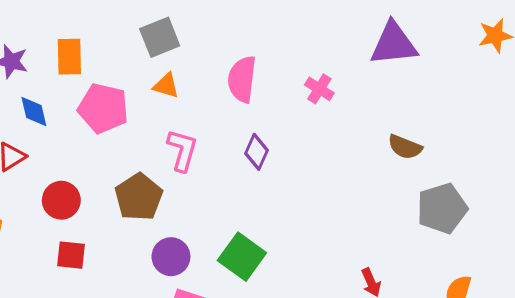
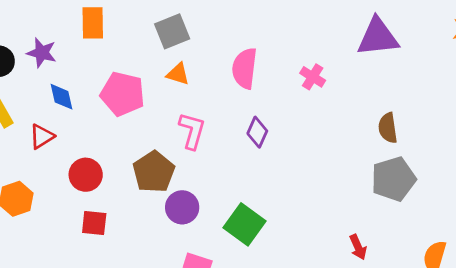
orange rectangle: (69, 57) -> (93, 23), moved
brown semicircle: (405, 147) -> (388, 128), turned 60
gray pentagon: (442, 208) -> (394, 179), moved
purple circle: (171, 257) -> (182, 207), moved

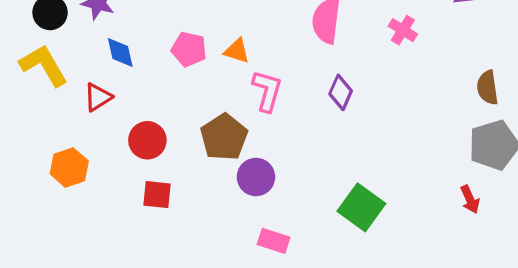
orange triangle: (178, 74) -> (237, 51), moved
pink pentagon: (123, 94) -> (189, 49), size x0.7
green square: (245, 224) -> (361, 207), moved
red arrow: (358, 247) -> (470, 199), moved

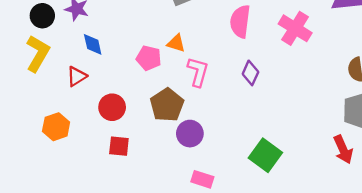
pink cross: (403, 30) -> (295, 28), size x1.6
pink pentagon: (189, 49) -> (149, 58), moved
yellow L-shape: (44, 65) -> (38, 53), turned 60
red arrow: (470, 199) -> (343, 150), size x1.4

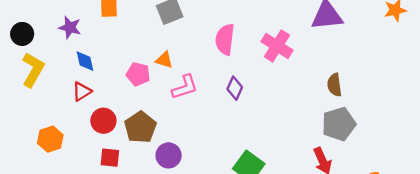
black circle: (42, 16) -> (22, 34), moved
pink L-shape: (198, 72) -> (185, 87), turned 56
red triangle: (77, 76) -> (82, 91), moved
brown pentagon: (167, 105) -> (140, 127), moved
purple circle: (190, 134) -> (169, 155), moved

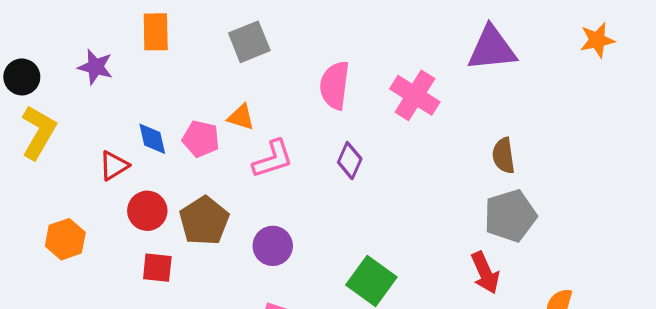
blue diamond: (85, 61) -> (152, 139), moved
purple circle: (169, 155) -> (273, 246), moved

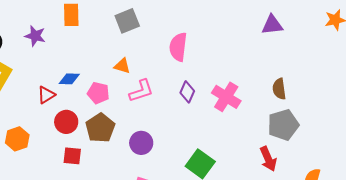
purple triangle: (492, 49) -> (272, 25), size x0.7
pink cross: (415, 95) -> (226, 97), moved
blue diamond: (152, 139) -> (69, 79), turned -75
pink pentagon: (201, 139) -> (98, 93), moved

